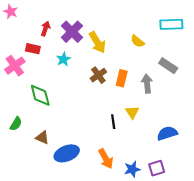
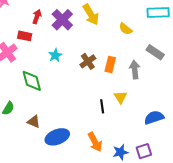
yellow arrow: (97, 42) -> (91, 15), moved
cyan star: (63, 59) -> (55, 55), moved

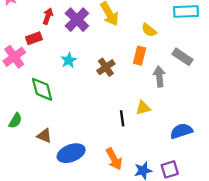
red rectangle: (25, 36) -> (34, 38), turned -32
orange rectangle: (110, 65) -> (140, 56), moved
yellow triangle: (120, 97) -> (143, 108), turned 48

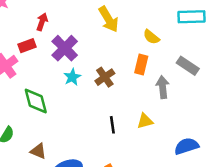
purple cross: (77, 20) -> (65, 48), moved
cyan star: (69, 60) -> (72, 77), moved
black line: (122, 118) -> (112, 125), moved

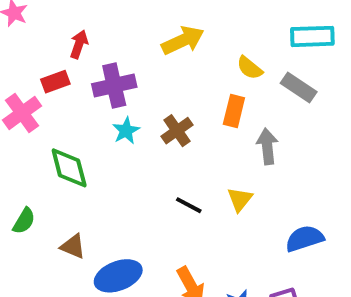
yellow arrow: (109, 19) -> (183, 40), turned -84
purple cross: (65, 48) -> (114, 86), turned 32
gray rectangle: (188, 66) -> (299, 87), moved
yellow triangle: (145, 121) -> (240, 199), turned -36
black line: (112, 125) -> (189, 205), turned -54

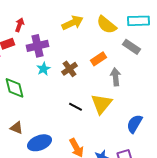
yellow semicircle: (250, 68) -> (106, 25), moved, size x1.5
orange rectangle: (234, 111) -> (98, 59), turned 42
yellow triangle: (240, 199) -> (102, 104), size x1.6
blue semicircle: (305, 239) -> (134, 124), turned -42

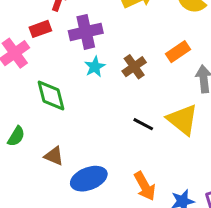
yellow triangle: (102, 104) -> (183, 120), turned -30

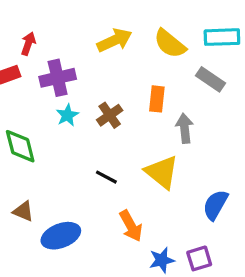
orange rectangle: (178, 52) -> (157, 99), turned -50
black line: (143, 124) -> (106, 177), moved
orange arrow: (145, 186) -> (131, 226), moved

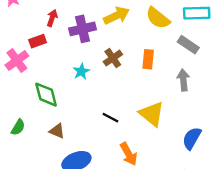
purple cross: (58, 78) -> (82, 29), moved
brown cross: (110, 115) -> (113, 58), moved
gray arrow: (185, 128) -> (183, 80), moved
brown triangle: (23, 211) -> (57, 131), moved

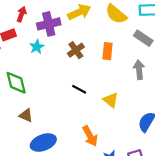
cyan star: (81, 71) -> (37, 47), moved
yellow triangle: (152, 114) -> (111, 100), size x0.7
black line: (110, 118) -> (79, 89), moved

